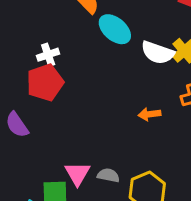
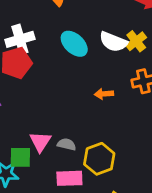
cyan ellipse: (115, 29) -> (74, 44), moved
white cross: (48, 55) -> (20, 39), size x1.5

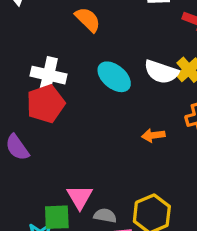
white cross: (20, 39) -> (48, 75), turned 32
gray semicircle: (67, 144) -> (105, 216), moved

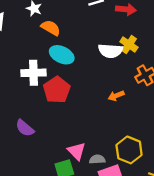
cyan ellipse: (114, 77) -> (62, 55), moved
red pentagon: (46, 104) -> (57, 90), moved

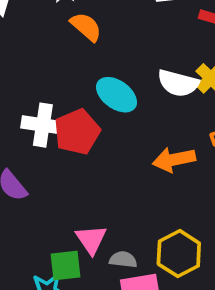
cyan ellipse: (62, 55) -> (117, 95), moved
white cross: (34, 73) -> (43, 125), moved
orange arrow: (116, 96) -> (174, 160), size x1.5

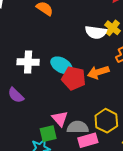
cyan ellipse: (117, 95) -> (61, 65), moved
red pentagon: (77, 132) -> (74, 78), moved, turned -30
gray semicircle: (123, 260) -> (78, 127), size x1.5

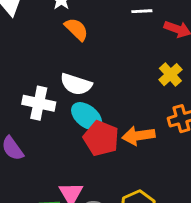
white semicircle: (96, 32) -> (76, 84), moved

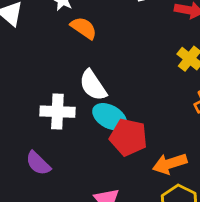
white semicircle: (76, 84) -> (93, 85), turned 48
orange arrow: (138, 136) -> (170, 164), moved

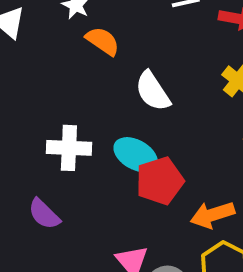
white semicircle: (93, 85) -> (153, 91), moved
red pentagon: (128, 137) -> (160, 181), turned -30

